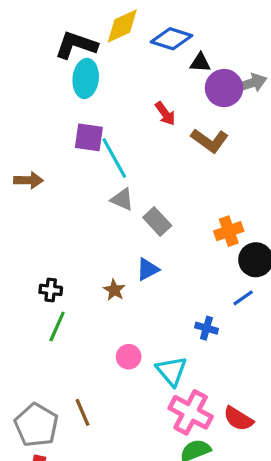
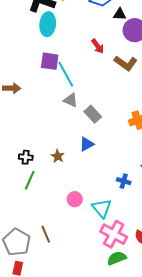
brown star: (114, 290) -> (58, 156), moved

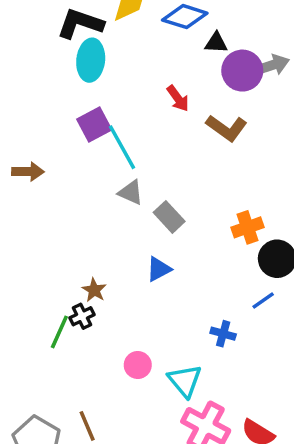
purple square: (50, 61) -> (94, 125), turned -36
brown star: (58, 156) -> (94, 290), moved
black cross: (26, 157) -> (82, 316), moved, turned -32

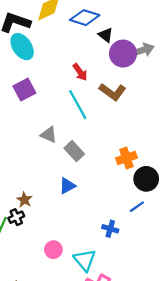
black triangle: (216, 43) -> (106, 35), turned 35
cyan ellipse: (91, 60) -> (22, 47), turned -40
cyan line: (122, 147) -> (78, 105), moved

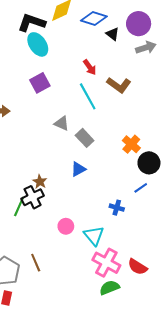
purple circle: (123, 54) -> (139, 24), moved
orange cross: (126, 158) -> (131, 144), turned -30
black cross: (16, 217) -> (33, 197), size x1.5

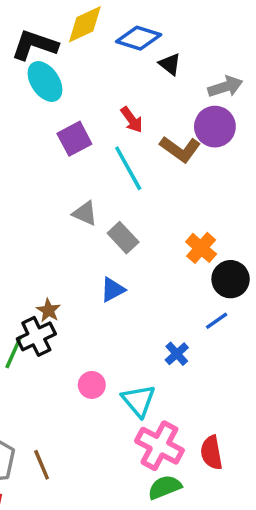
purple circle: (139, 24) -> (215, 127), moved
purple square: (40, 83) -> (74, 139), moved
blue cross: (117, 208) -> (177, 354), turned 32
brown line: (36, 263) -> (42, 465), moved
red semicircle: (138, 267) -> (211, 453), turned 48

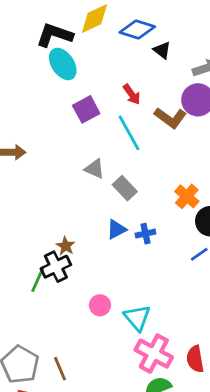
blue cross: (177, 354) -> (145, 234), moved, turned 30

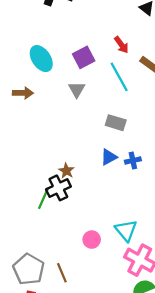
cyan ellipse: (63, 64) -> (41, 59), moved
gray triangle: (94, 169) -> (77, 89), moved, turned 36
gray rectangle: (125, 188) -> (116, 123), turned -30
pink circle: (100, 305) -> (92, 240), moved

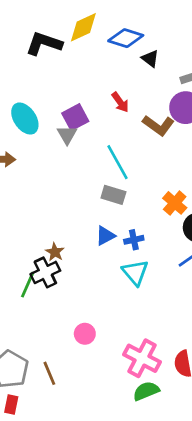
cyan line: (119, 77) -> (118, 162), moved
gray triangle: (77, 89) -> (67, 135), moved
cyan triangle: (126, 230) -> (135, 272), moved

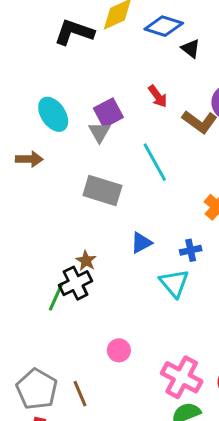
gray rectangle: (113, 195) -> (102, 190), moved, size x1.4
blue cross: (134, 240) -> (191, 250), moved

